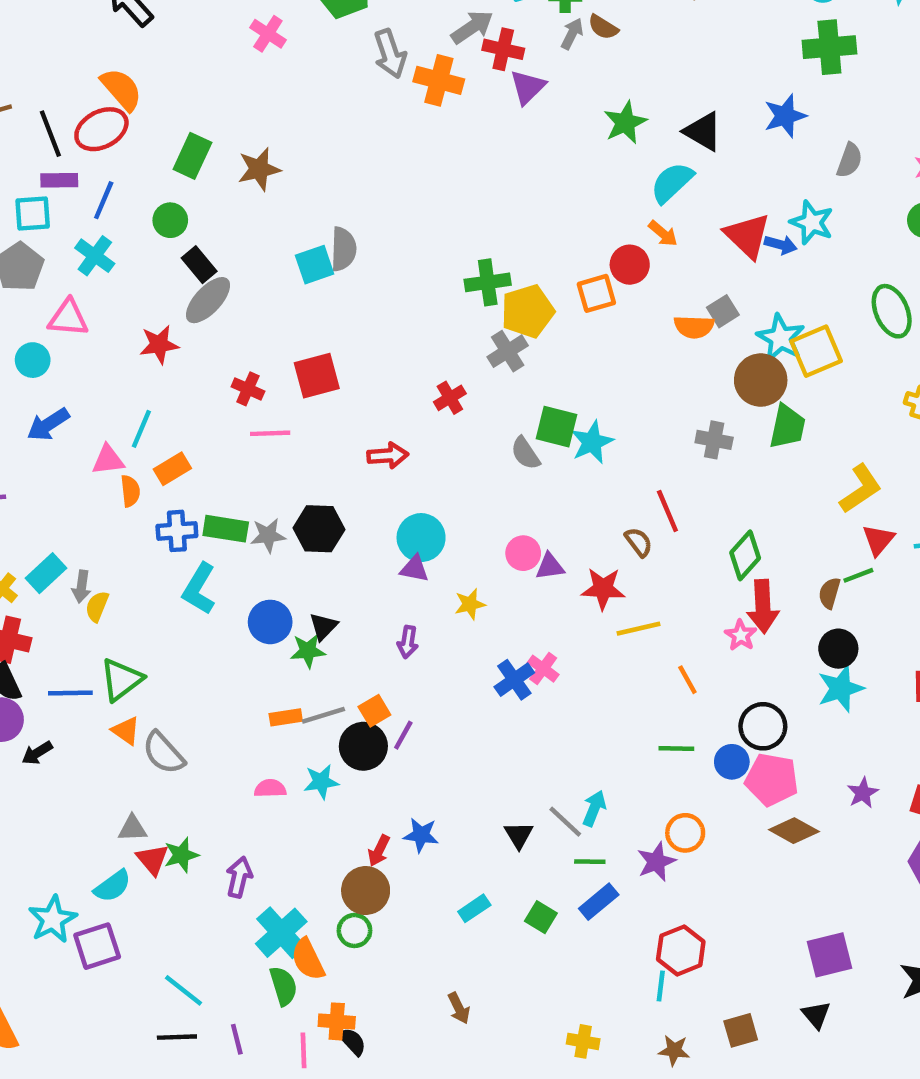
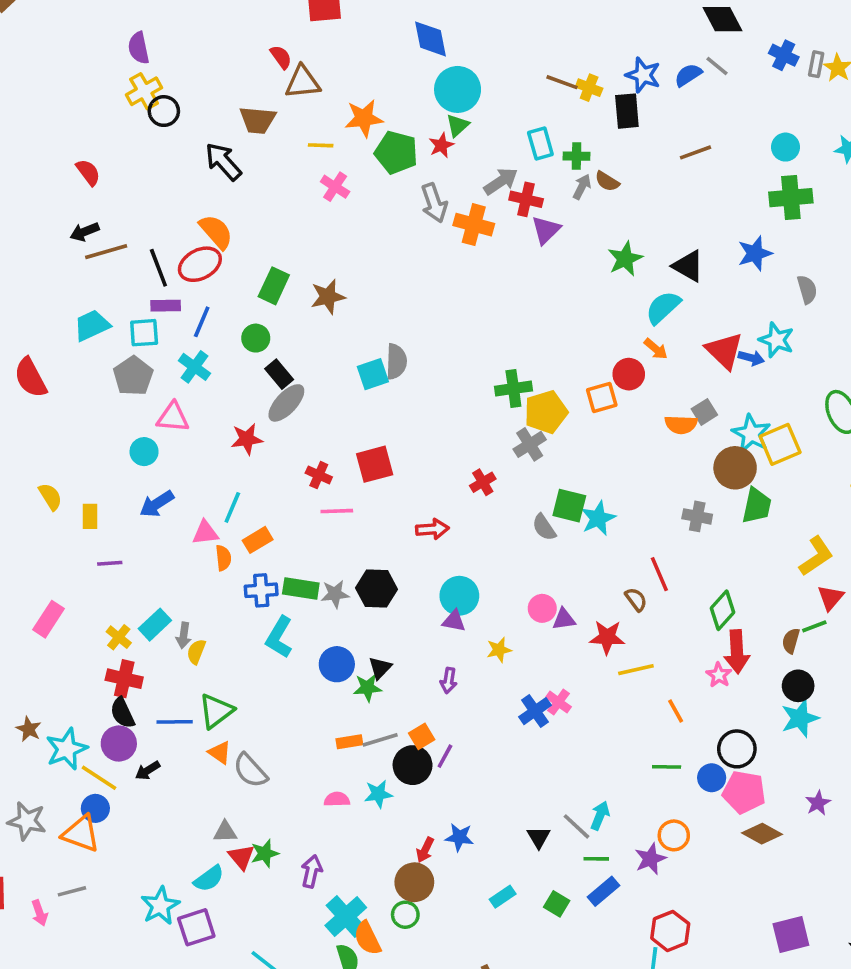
gray semicircle: (849, 160) -> (807, 289), turned -36

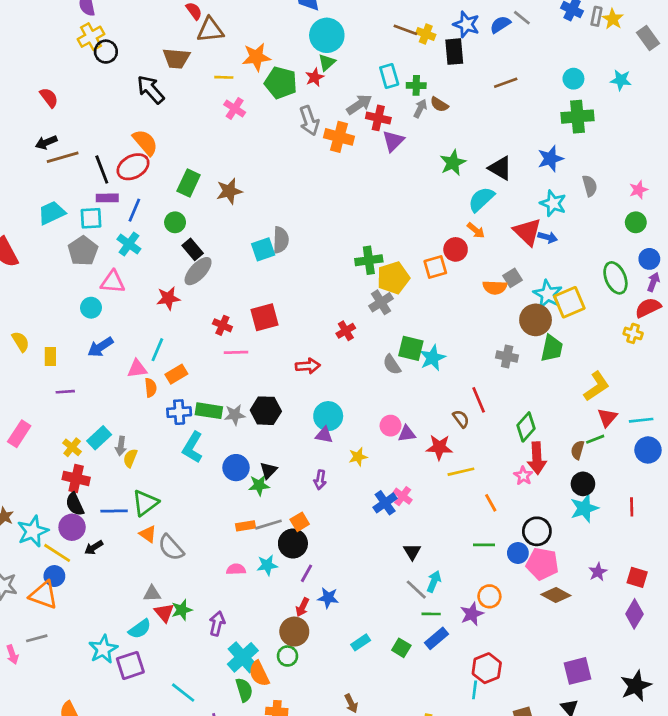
cyan star: (776, 340) -> (553, 203), moved
purple line: (445, 756) -> (306, 573), moved
black triangle: (539, 837) -> (412, 552), moved

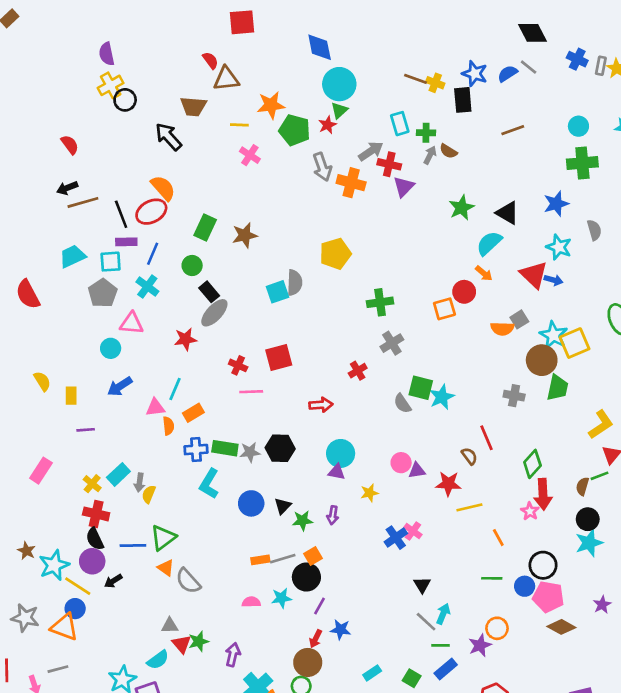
yellow pentagon: (393, 278) -> (335, 254), moved
green star: (259, 485) -> (302, 521), moved

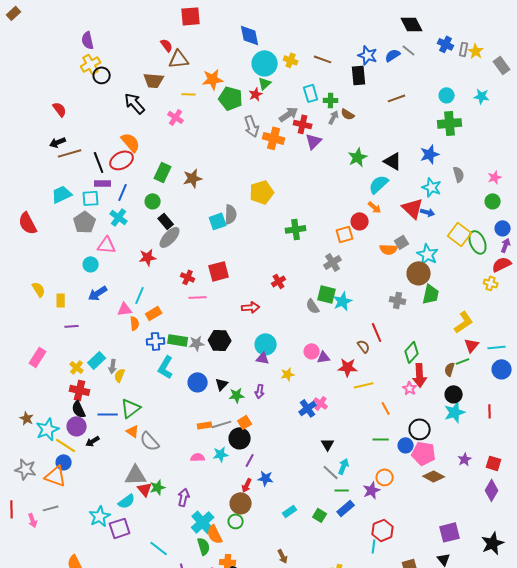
yellow cross: (435, 83) -> (291, 60), moved
pink cross: (250, 155) -> (176, 117), moved
gray cross: (392, 343) -> (333, 262), moved
yellow square: (575, 343) -> (460, 234), moved, turned -30
gray triangle: (170, 626) -> (136, 475), size x1.6

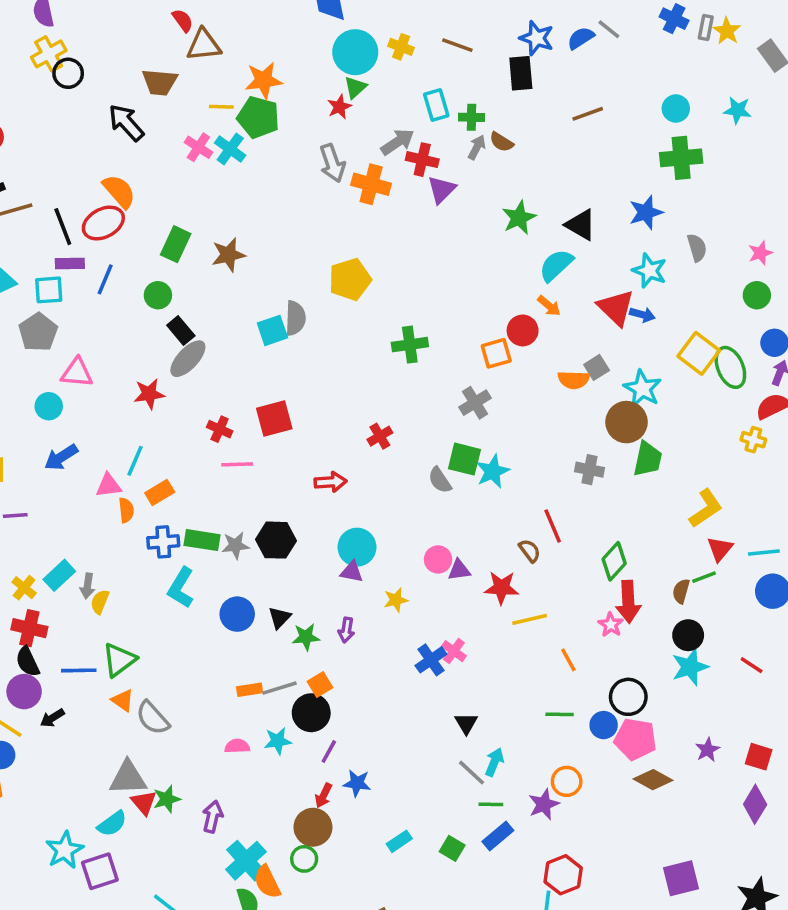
green pentagon: (231, 98) -> (258, 117), moved
cyan cross: (119, 217) -> (230, 149), moved
red line: (490, 411) -> (752, 665), turned -56

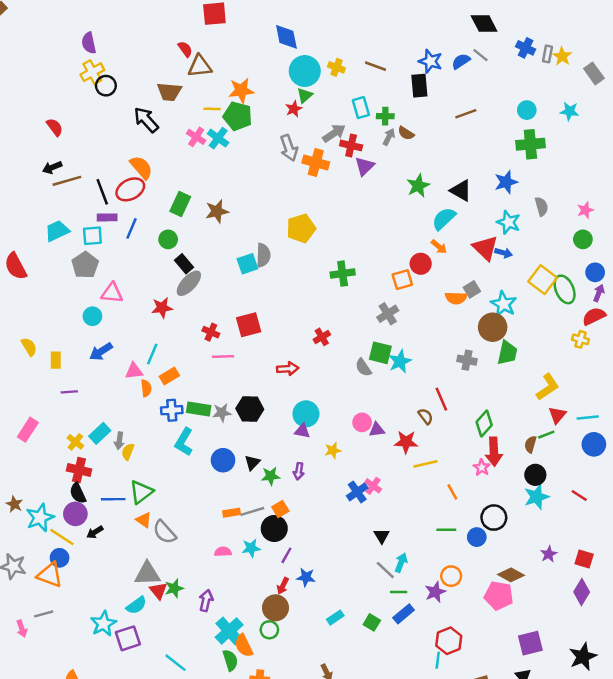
pink pentagon: (635, 739) -> (499, 596), moved

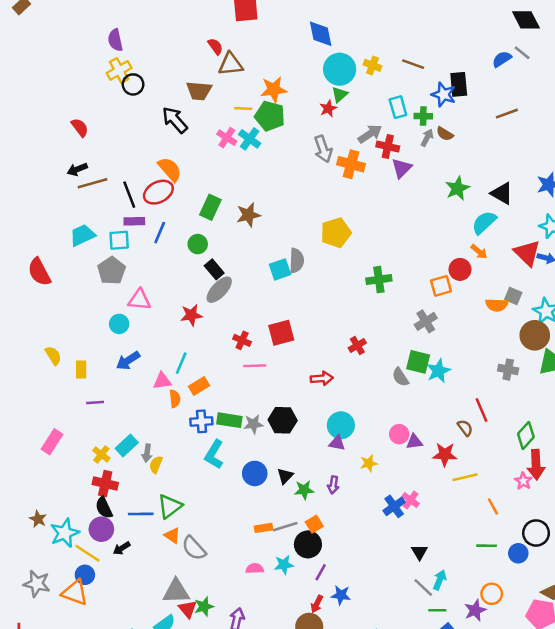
blue star: (430, 61) -> (444, 95), moved
gray square: (472, 289) -> (513, 296), turned -35

